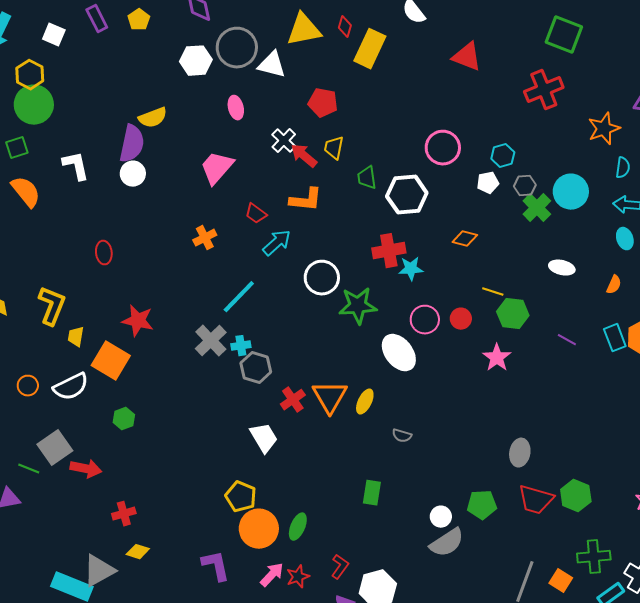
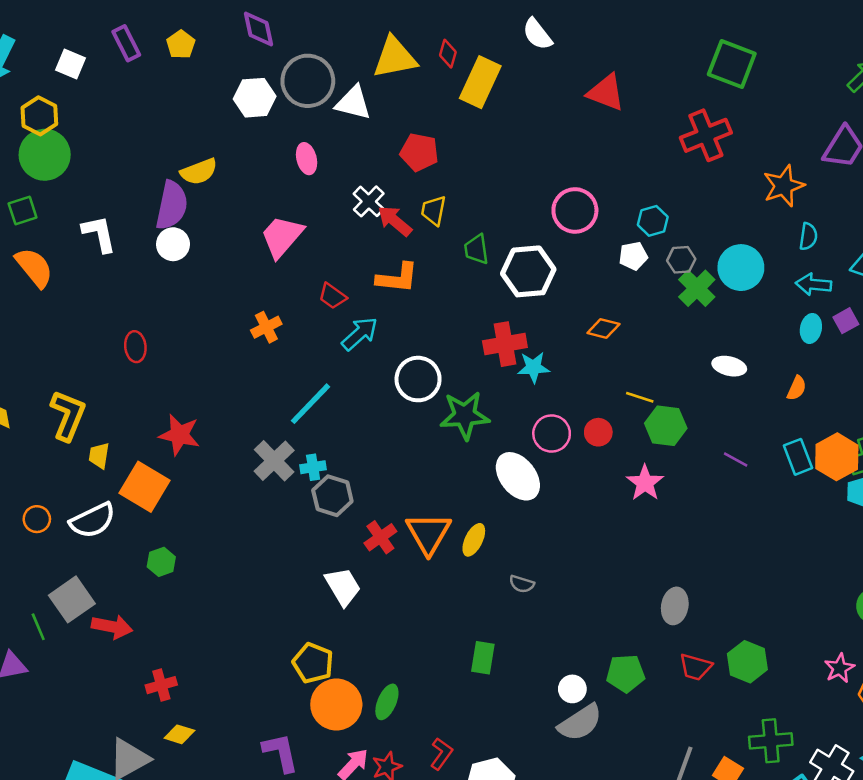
cyan ellipse: (625, 239) -> (811, 328), turned 30
green line: (29, 469) -> (38, 627), turned 45
red trapezoid: (536, 500) -> (696, 667), size x0.7

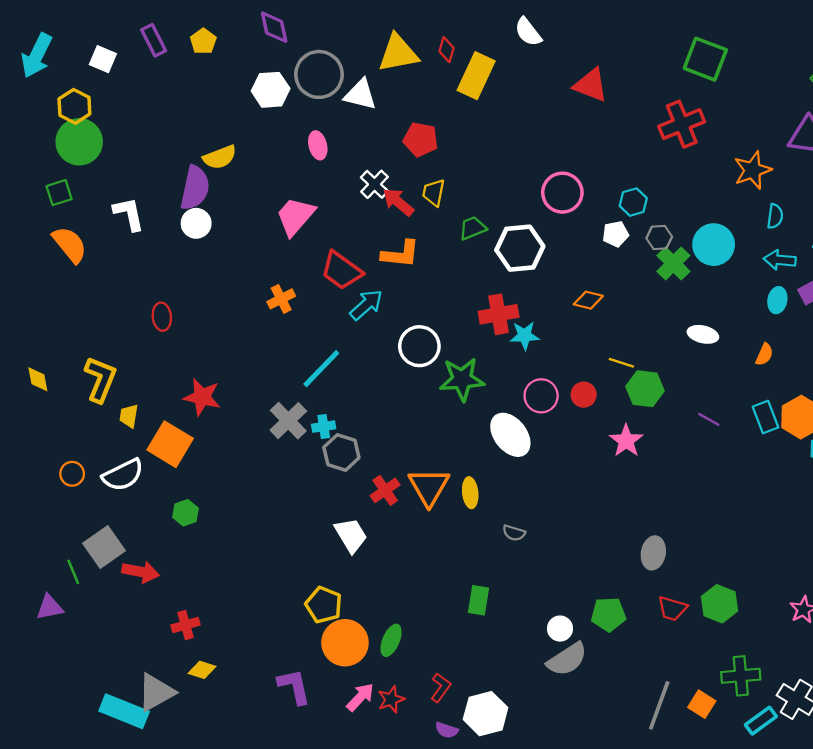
green trapezoid: (476, 249) -> (473, 228), turned 76
red trapezoid: (332, 296) -> (341, 271), size x1.6
yellow ellipse: (474, 540) -> (470, 493), turned -32

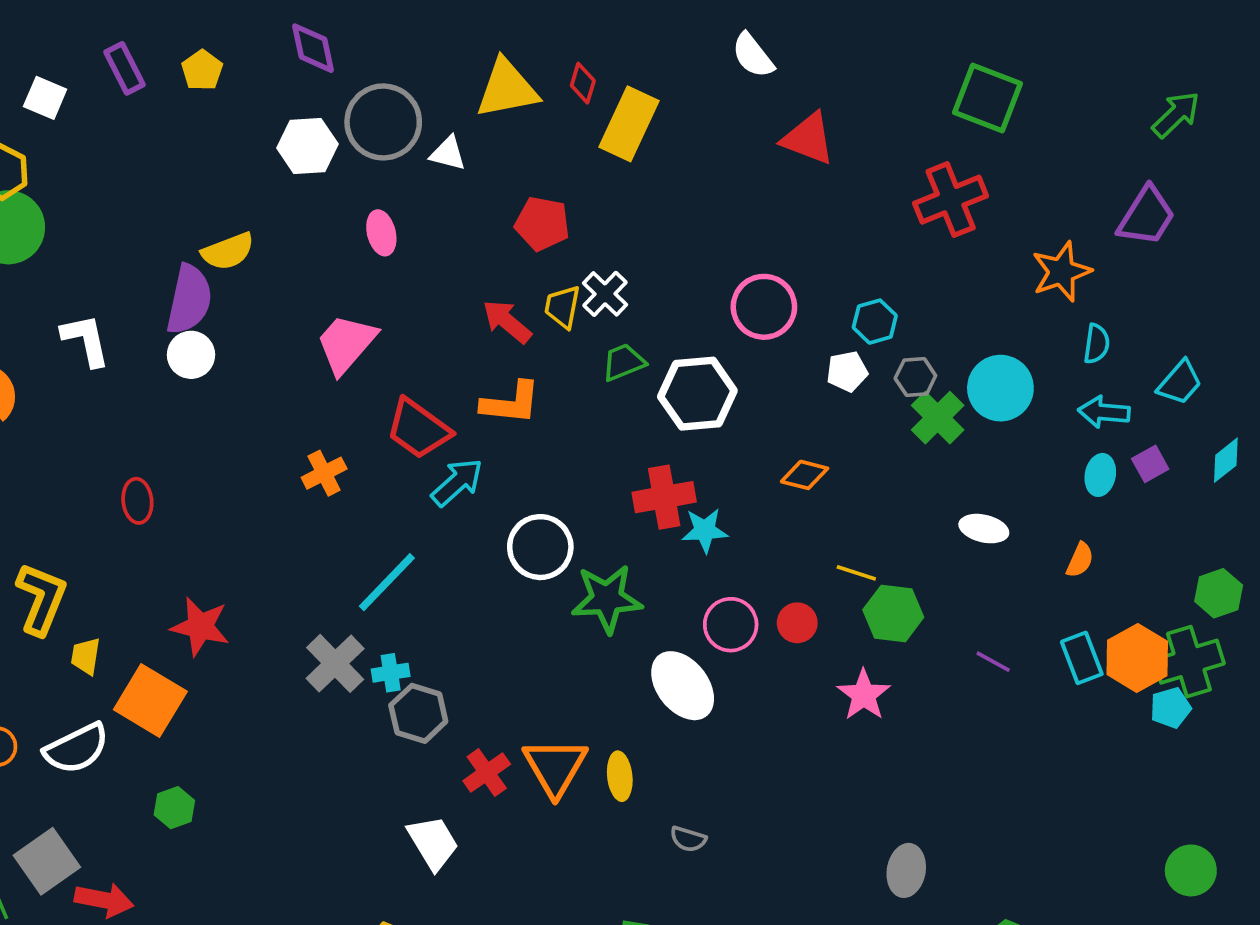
white semicircle: (528, 32) -> (753, 55), moved
white triangle: (360, 95) -> (448, 153), size x0.7
white cross: (375, 184) -> (605, 294), moved

